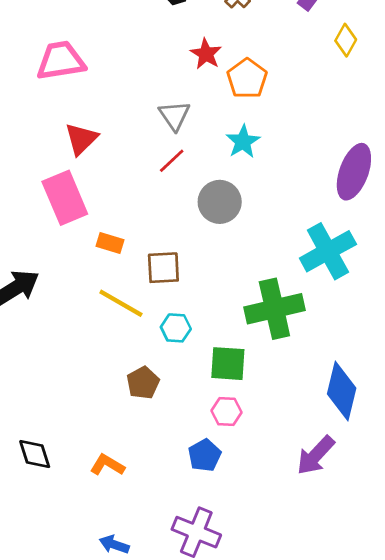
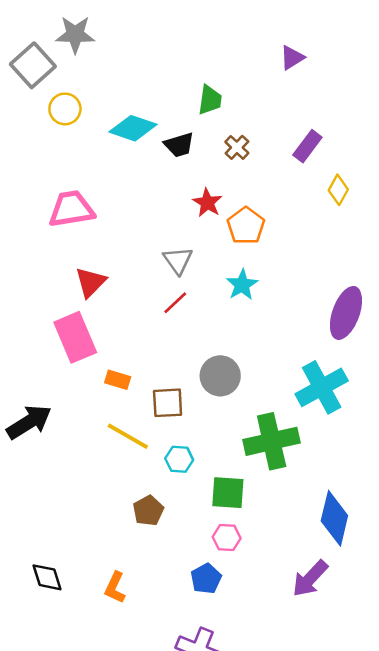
gray circle: (220, 202) -> (220, 376), moved
orange L-shape: (107, 465) -> (115, 588), turned -96

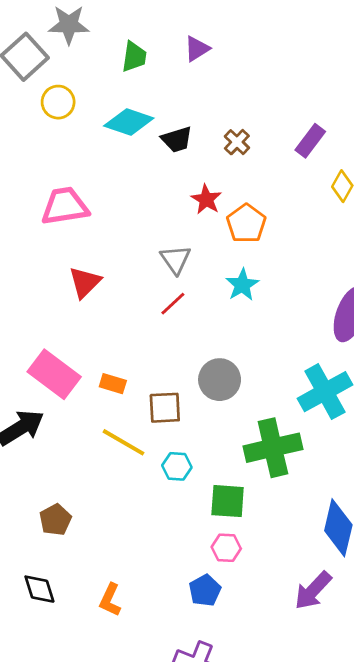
purple triangle: (292, 58) -> (197, 49), moved
green trapezoid: (210, 100) -> (134, 57), moved
pink rectangle: (75, 337) -> (54, 374), moved, turned -30
brown pentagon: (148, 511) -> (55, 520), moved

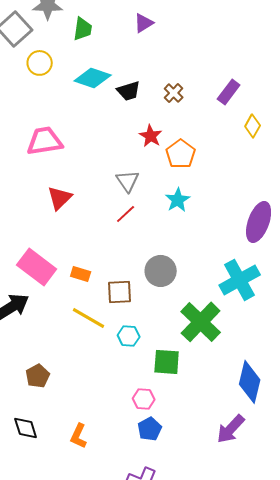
green trapezoid: (134, 57) -> (83, 29), moved
green cross: (273, 448) -> (201, 322), turned -33
pink hexagon: (226, 548) -> (144, 399), moved

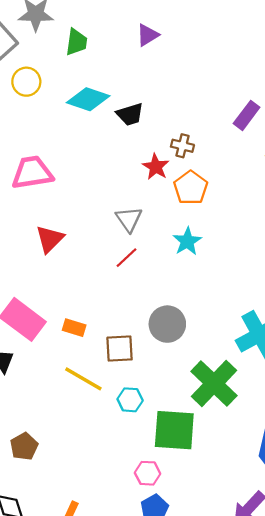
brown cross: (174, 93) -> (182, 146), moved, turned -30
green square: (167, 362) -> (174, 430), size x1.4

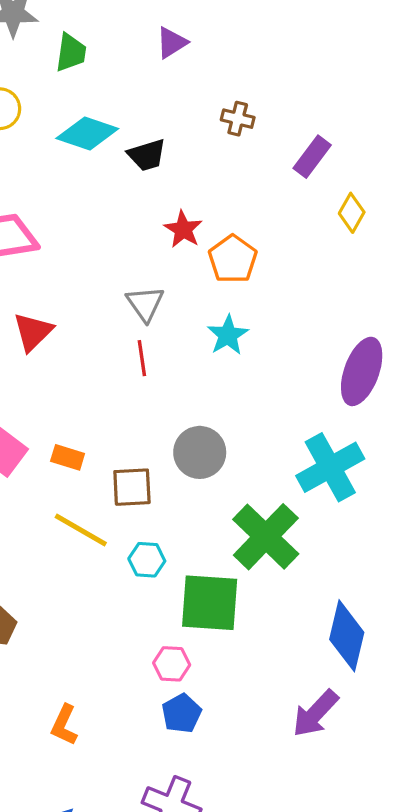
brown cross: (182, 146) -> (238, 119), moved
red line: (127, 258) -> (142, 358), turned -55

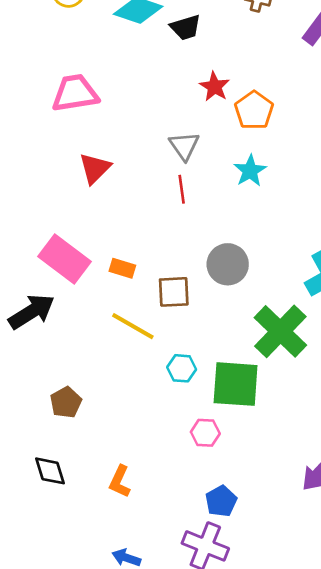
cyan hexagon: (147, 560) -> (182, 368), moved
blue pentagon: (182, 713) -> (221, 501), moved

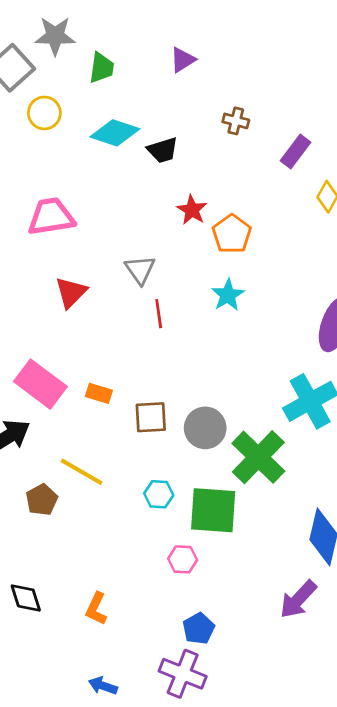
gray triangle: (184, 146) -> (140, 270), moved
gray circle: (228, 264) -> (205, 428), moved
yellow line: (133, 326) -> (82, 472), moved
brown pentagon: (66, 402) -> (42, 500), moved

